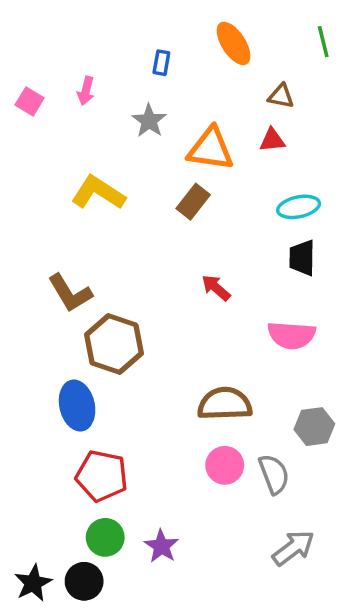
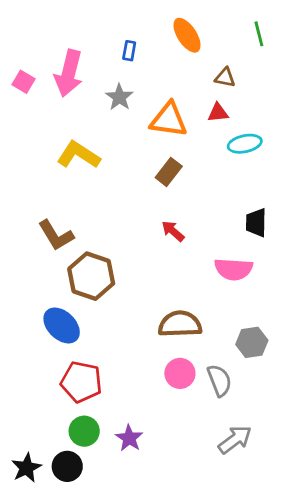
pink arrow: (86, 91) -> (69, 73), size x2.0
brown rectangle: (193, 202) -> (169, 172), moved
cyan ellipse: (299, 207) -> (245, 144), moved
black trapezoid: (302, 258) -> (256, 223), moved
blue ellipse: (77, 406) -> (62, 325), turned -33

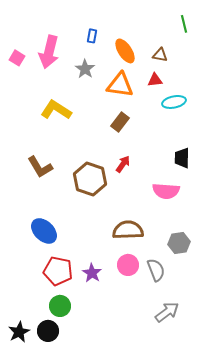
orange ellipse: (187, 35) -> (125, 51), moved
red arrow: (173, 231) -> (123, 164), turned 84
brown hexagon: (91, 276) -> (90, 179), moved
purple star: (129, 438) -> (92, 273), moved

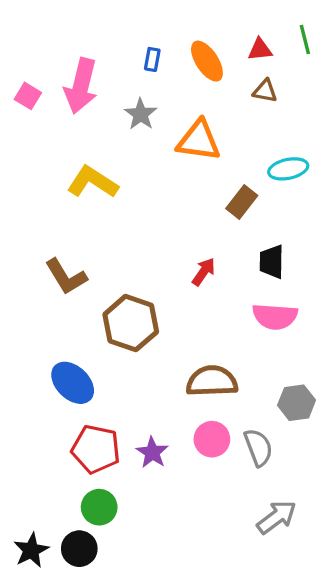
orange ellipse: (125, 51) -> (207, 61), moved
red triangle: (155, 80) -> (260, 49), moved
brown rectangle: (120, 122) -> (242, 202), moved
black trapezoid: (182, 158) -> (272, 262), moved
brown hexagon: (90, 179) -> (131, 323), moved

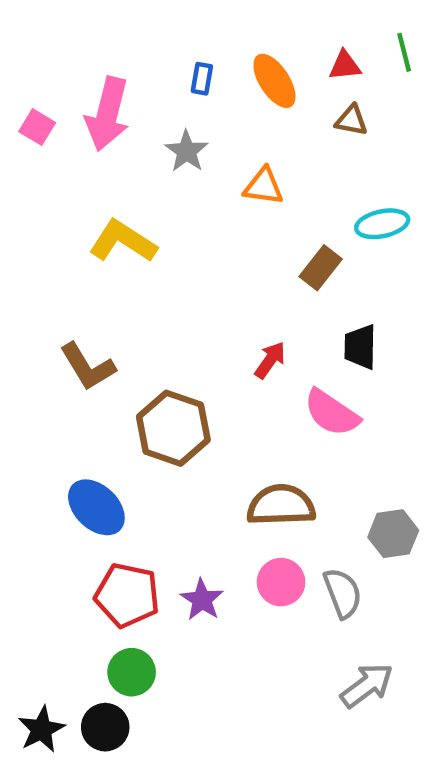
orange triangle: (199, 141) -> (263, 186), size x0.7
pink semicircle: (275, 316) -> (332, 413), moved, turned 30

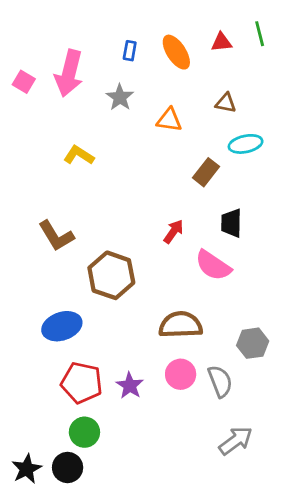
brown triangle: (351, 120) -> (226, 103), moved
yellow L-shape: (123, 241) -> (79, 155), size x0.7
blue ellipse: (96, 507) -> (62, 326), turned -63

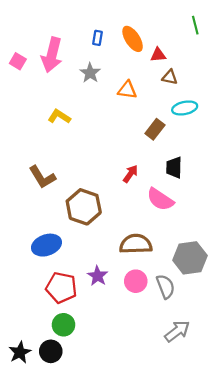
red triangle: (222, 42) -> (158, 55), moved
gray hexagon: (253, 343) -> (190, 258), size x1.4
purple star: (130, 386) -> (97, 276), moved

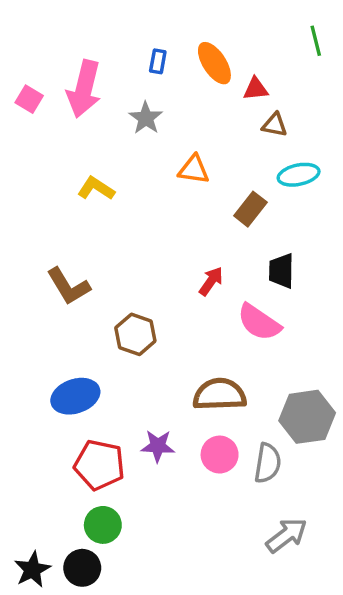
orange triangle: (127, 90) -> (194, 170), moved
brown hexagon: (84, 207) -> (135, 334), size x0.7
purple star: (97, 276) -> (158, 446), turned -30
gray semicircle: (166, 287) -> (268, 463), turned 30

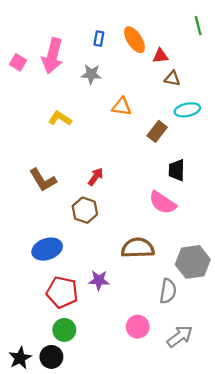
gray star: (146, 118) -> (91, 74), turned -30
red arrow: (211, 281) -> (96, 177), moved
pink circle: (220, 455) -> (138, 327), moved

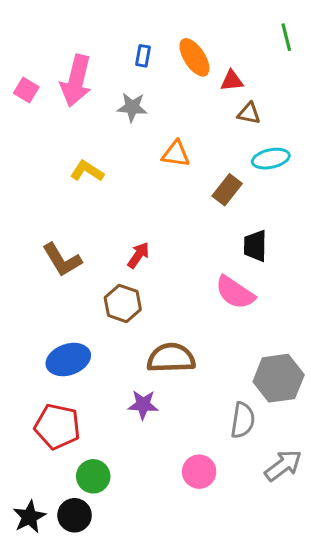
brown semicircle: (138, 248) -> (171, 358), moved
red pentagon: (62, 292) -> (57, 426), moved
gray arrow: (180, 336) -> (283, 465), moved

